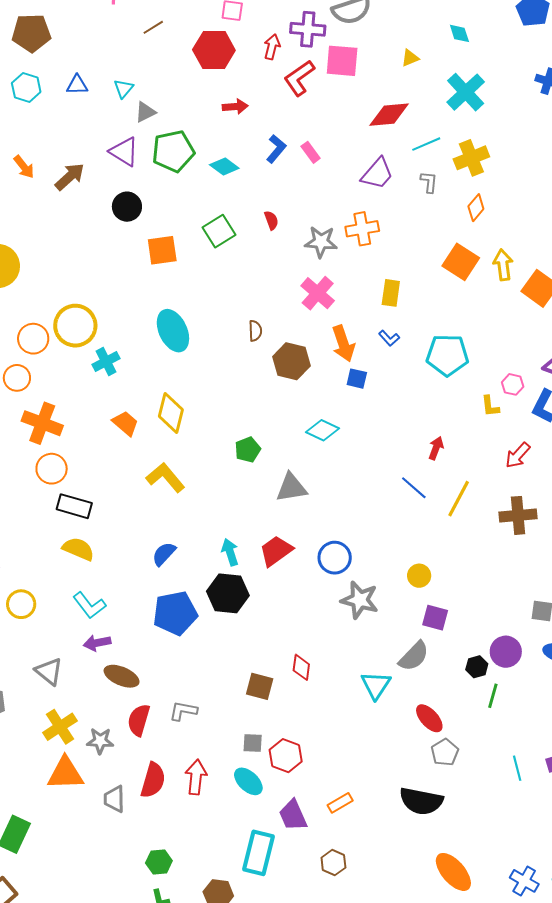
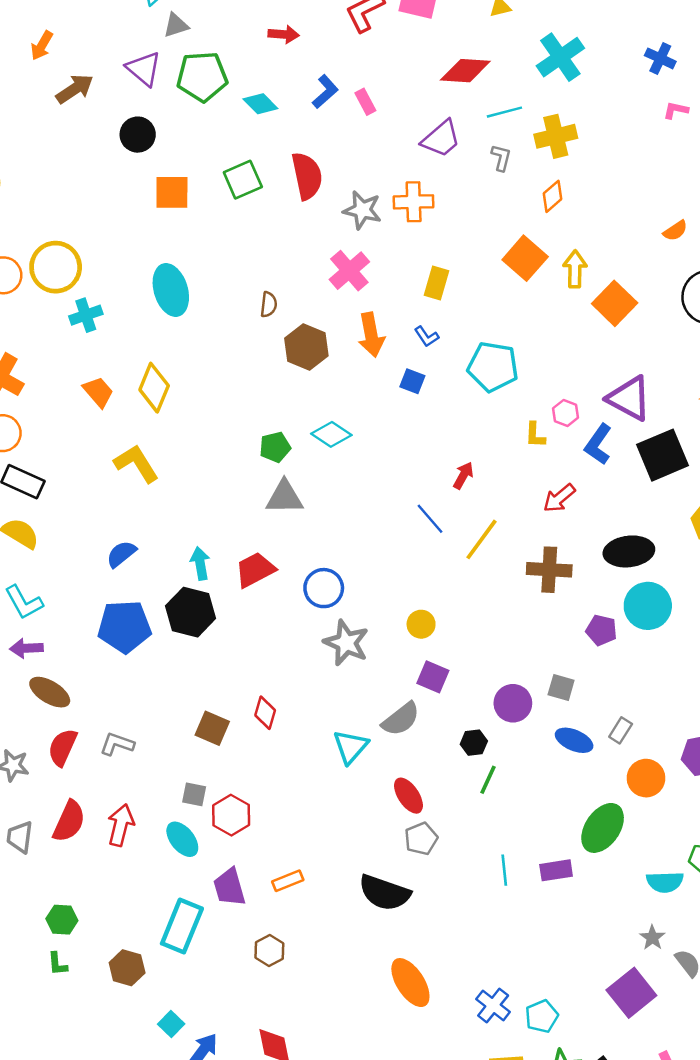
orange arrow: (24, 167) -> (42, 46), moved, turned 60
red semicircle: (271, 220) -> (307, 176), size x2.0
blue square: (357, 379) -> (412, 381), moved
green pentagon: (248, 450) -> (275, 447), moved
purple circle: (506, 652) -> (513, 703), moved

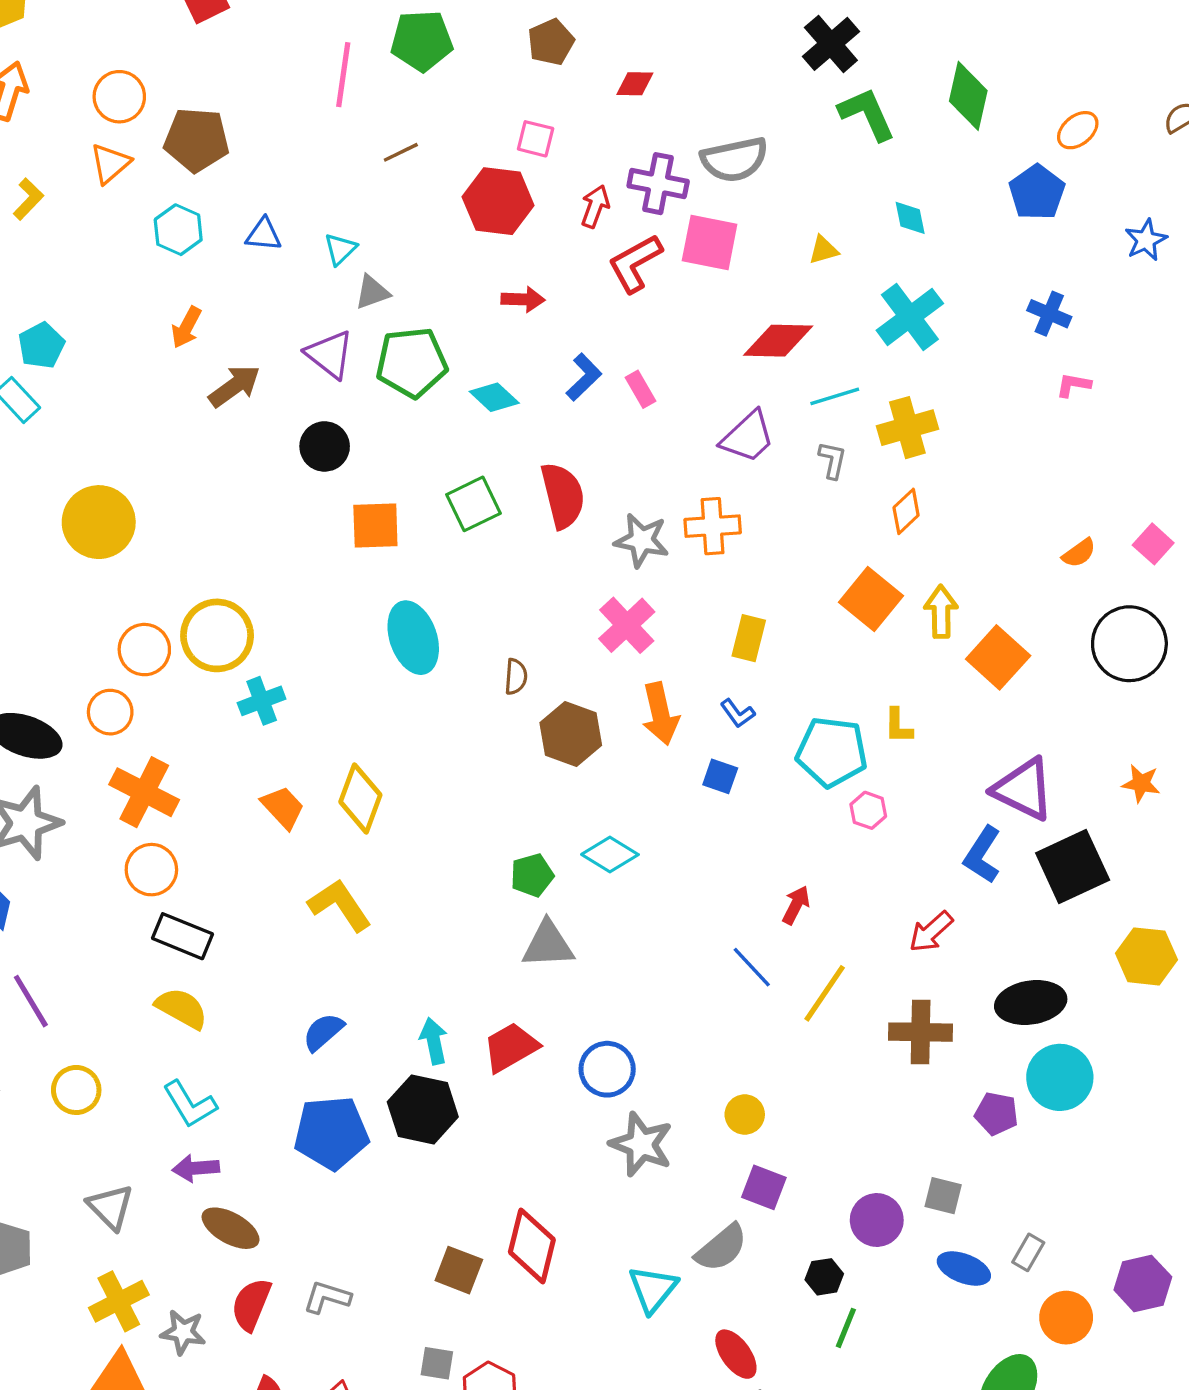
cyan ellipse: (171, 290) -> (413, 638), moved
pink hexagon: (566, 413) -> (868, 810), moved
yellow L-shape: (535, 435) -> (898, 726), moved
red diamond: (265, 713) -> (532, 1246), size x1.6

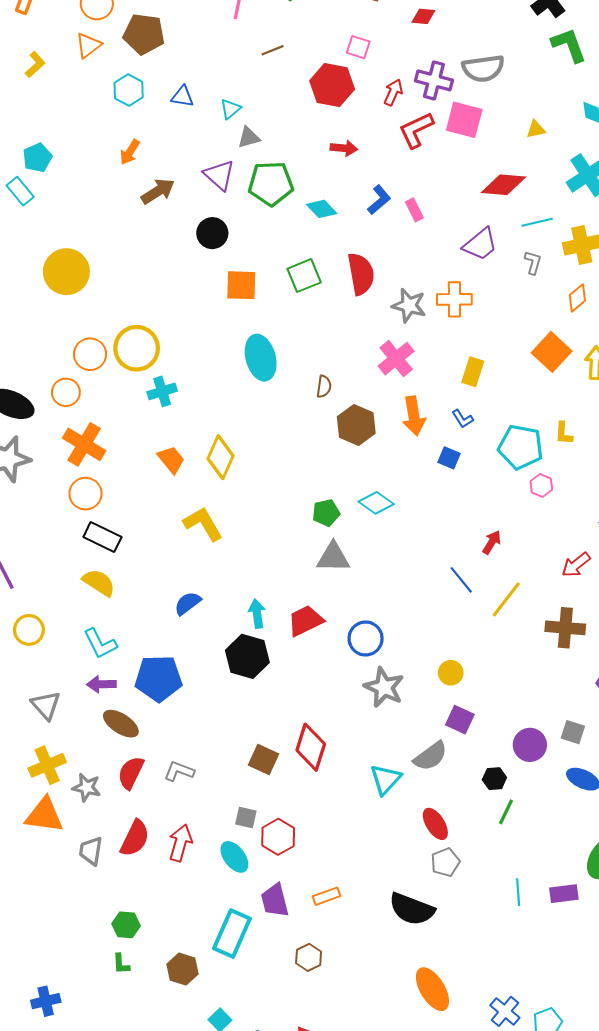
blue pentagon: (331, 1133) -> (159, 678), moved

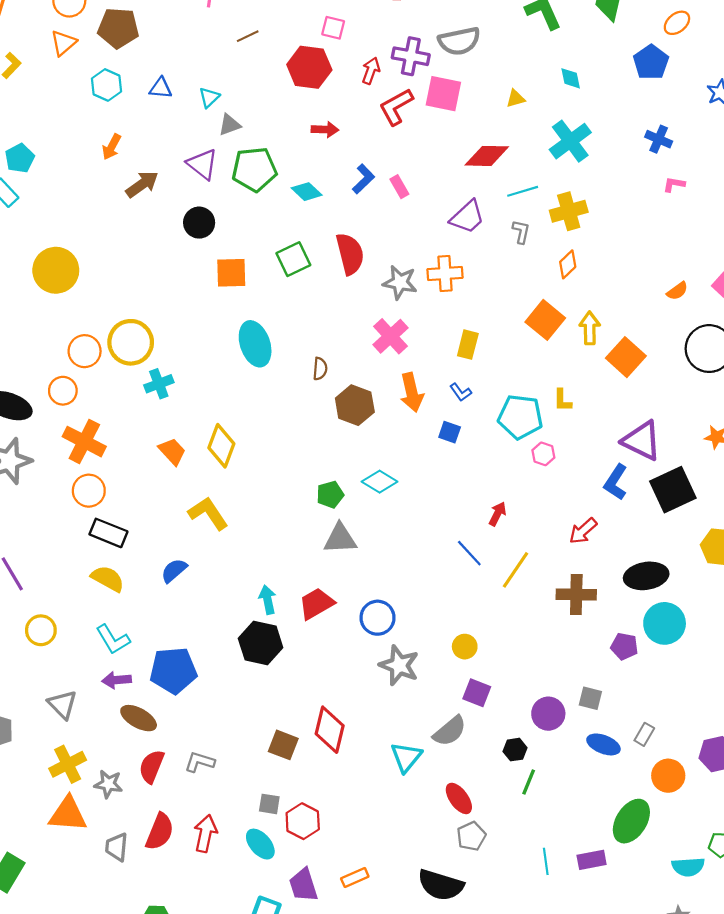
blue semicircle: (188, 603) -> (174, 571), moved

